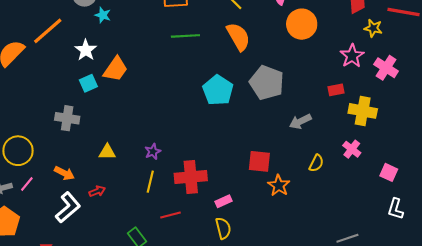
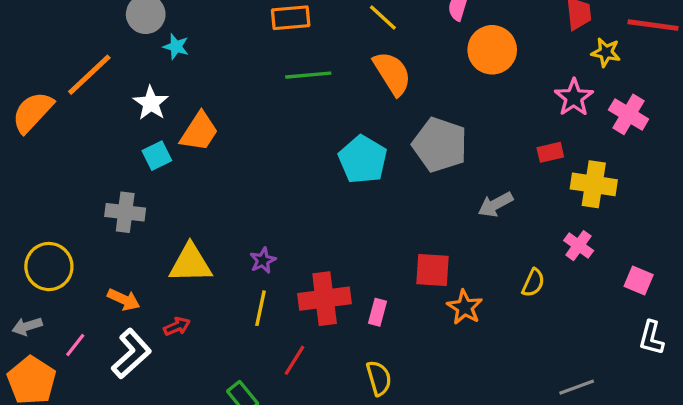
yellow triangle: (107, 152) -> (190, 264), size x1.6
yellow semicircle: (316, 163) -> (533, 283), moved
pink line: (27, 184) -> (75, 345), moved
pink rectangle: (224, 201) -> (377, 312), moved, turned -49
red line: (171, 215) -> (295, 360), turned -42

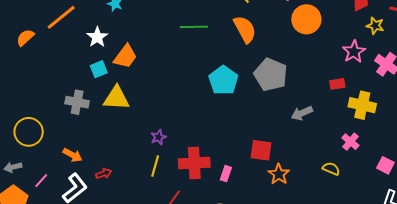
orange semicircle: (32, 112) -> (25, 38), size x0.7
yellow triangle: (190, 264) -> (116, 98), moved
yellow semicircle: (533, 283) -> (331, 169), moved, turned -96

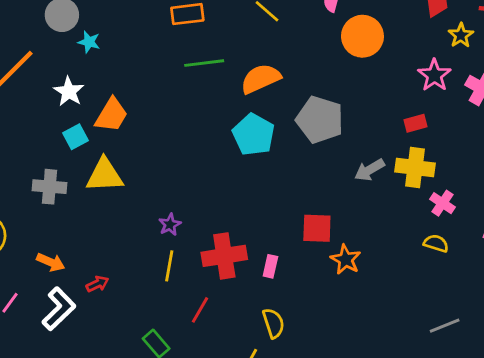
yellow star: (375, 26) -> (461, 35), turned 30
orange semicircle: (245, 29) -> (261, 79), moved, turned -80
yellow cross: (362, 105) -> (415, 167), moved
yellow semicircle: (331, 169) -> (436, 243), moved

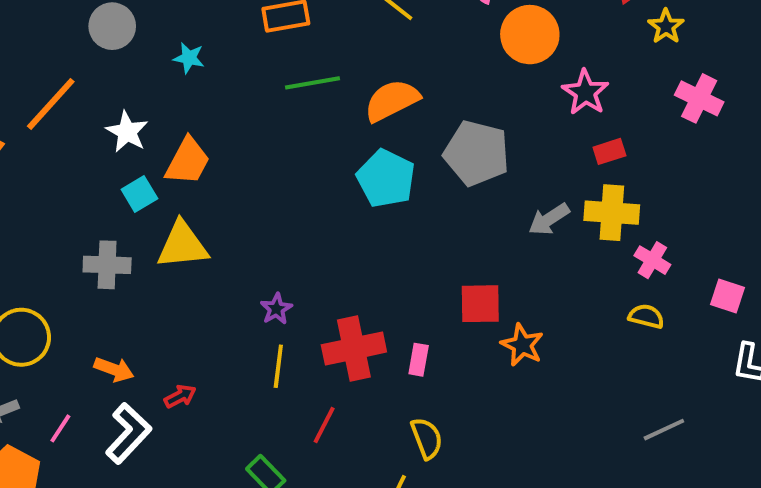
cyan star: (89, 42) -> (189, 58), moved
pink star: (434, 75) -> (585, 92), moved

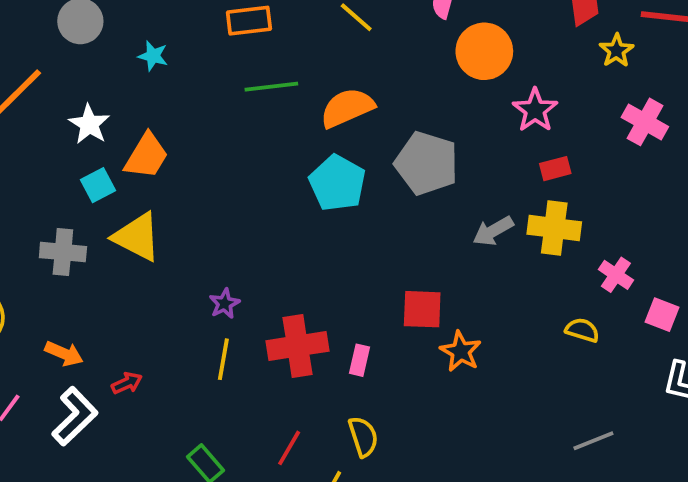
yellow triangle: (182, 245) -> (137, 237), turned 30
pink cross: (652, 260) -> (616, 275), moved
red line: (324, 425) -> (289, 448), moved

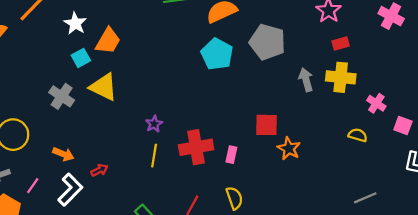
gray arrow: (493, 231) -> (306, 80), turned 105
gray cross: (63, 252) -> (62, 96), turned 30

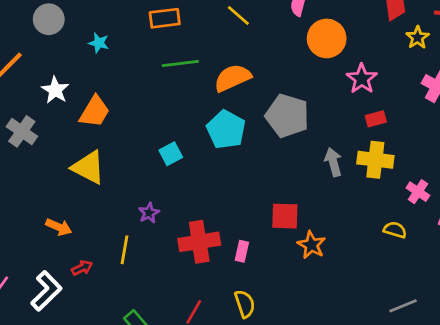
cyan square: (81, 58) -> (171, 154), moved
gray cross: (62, 96) -> (22, 131), moved
orange arrow: (63, 154) -> (59, 227), moved
yellow line: (154, 156) -> (125, 250), moved

